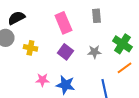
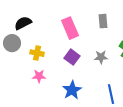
pink star: (42, 80) -> (39, 76), moved
blue star: (65, 85) -> (72, 90), turned 30

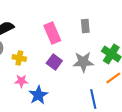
gray star: (101, 57) -> (83, 62), size x1.5
blue star: (72, 90) -> (38, 95), moved

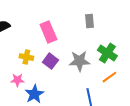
gray rectangle: (85, 26) -> (89, 21), moved
yellow cross: (19, 58) -> (26, 57), moved

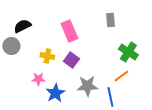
gray star: (79, 61) -> (87, 86), moved
orange line: (109, 77) -> (121, 76), moved

